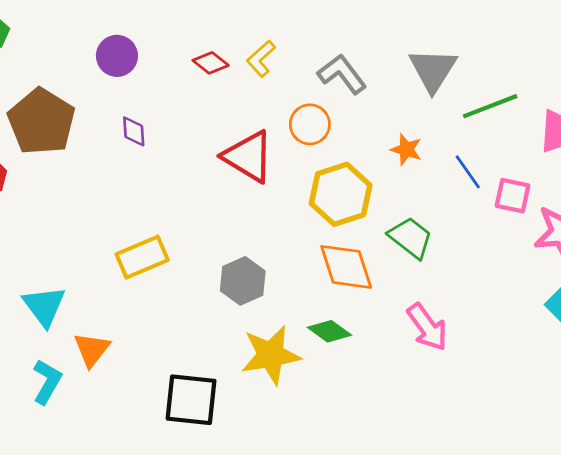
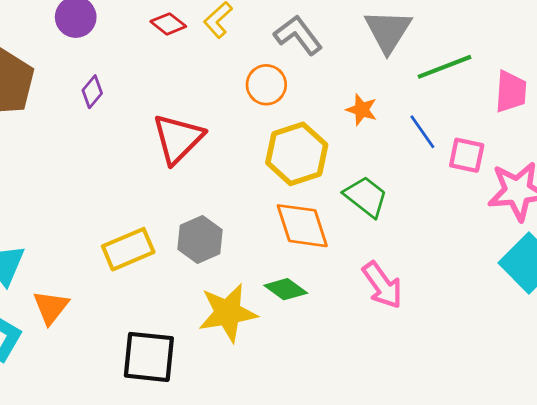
purple diamond: (134, 131) -> (92, 92), turned 44
red triangle: (248, 157) -> (178, 139), moved, turned 44
yellow rectangle: (142, 257) -> (128, 249), moved

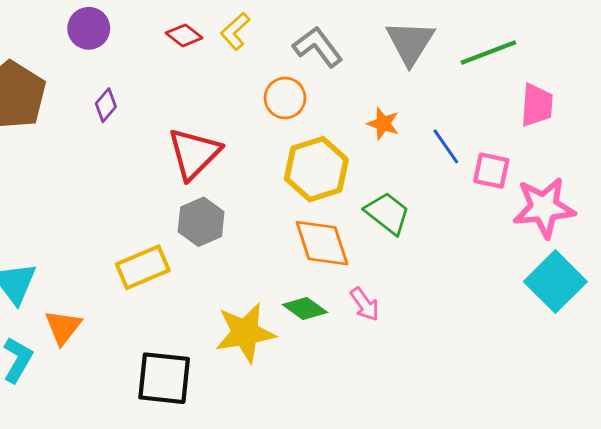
green line: (445, 67) -> (488, 52), moved
gray hexagon: (200, 239) -> (201, 222), moved
pink arrow: (382, 285) -> (365, 304), moved, size x0.7

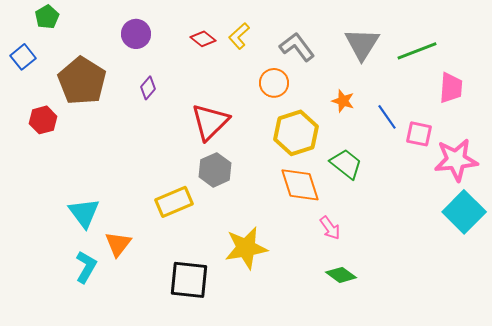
green diamond: (305, 309) -> (341, 275), moved

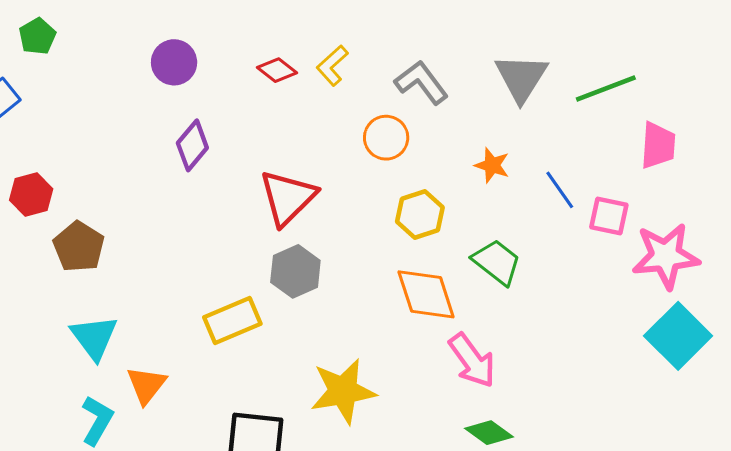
brown pentagon: (82, 81) -> (79, 247), moved, size x0.7
purple diamond: (148, 88) -> (192, 145), size x1.4
yellow hexagon: (296, 133) -> (420, 214), size x0.7
pink arrow: (330, 228) -> (472, 360), size x1.5

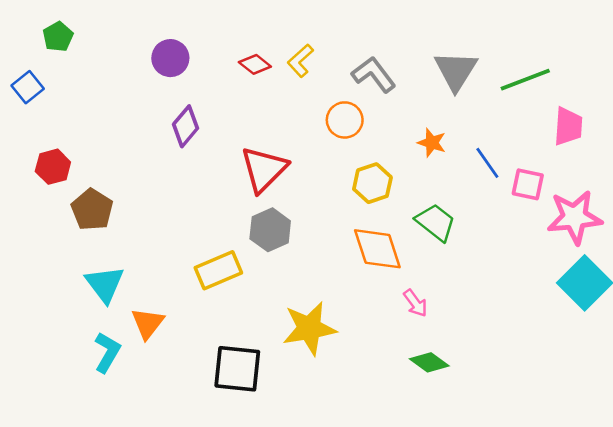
pink arrow: (472, 360) -> (415, 303), size x0.6

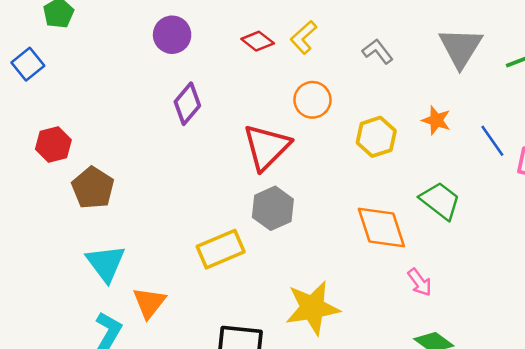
gray L-shape: (374, 75) -> (378, 51), size x0.7
orange circle: (345, 120) -> (312, 100), moved
yellow hexagon: (372, 183) -> (376, 137), moved

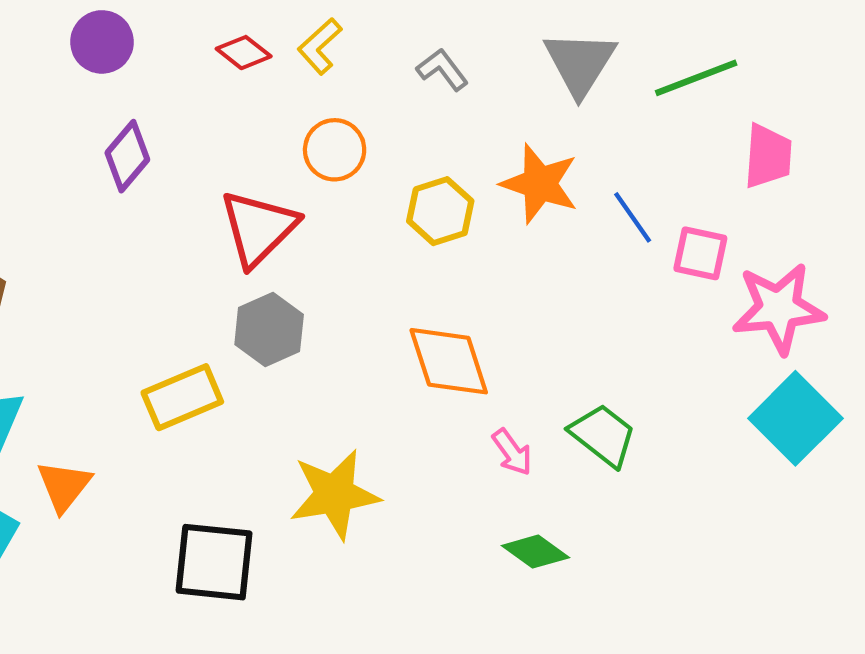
orange star: (436, 120) -> (540, 184), size x1.6
green trapezoid: (440, 201) -> (603, 435), moved

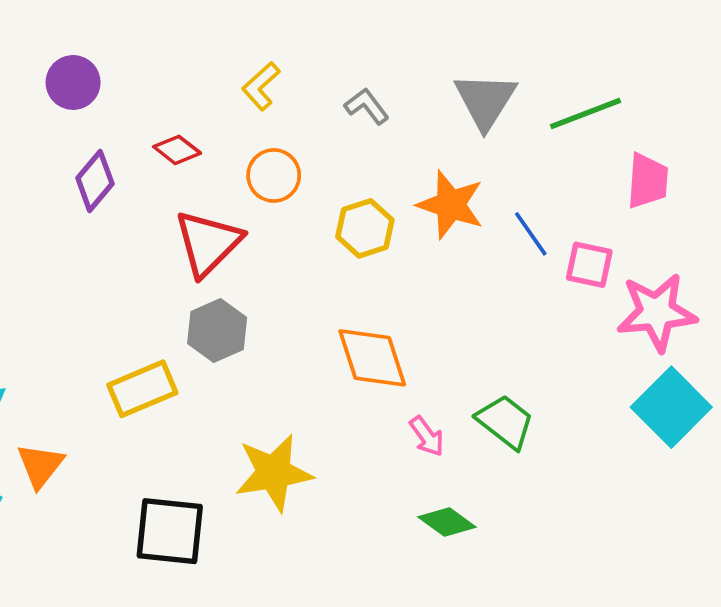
red diamond: (244, 53) -> (177, 150), moved

